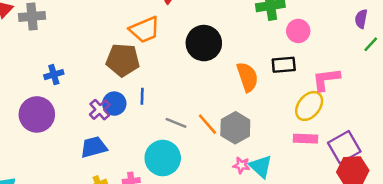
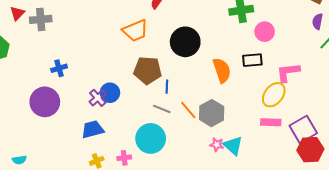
brown pentagon: (123, 60) -> (148, 70), moved
blue line: (142, 96) -> (167, 87), moved

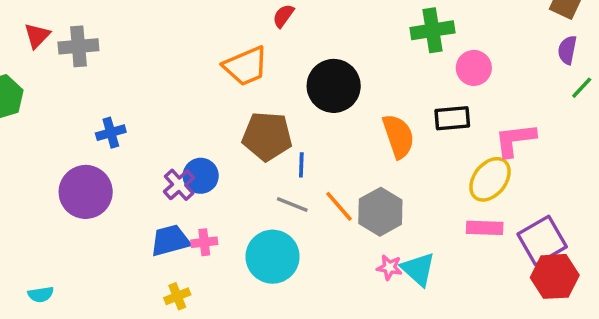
pink cross: (124, 158) -> (204, 242), moved

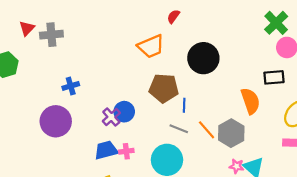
green cross: (432, 30) -> (276, 23), moved, turned -35
orange semicircle: (398, 136) -> (250, 101), moved

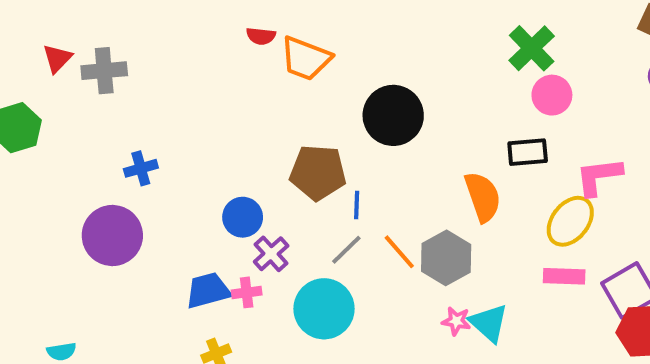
red semicircle: (173, 16) -> (261, 36), moved, turned -120
orange trapezoid: (151, 46) -> (306, 58), moved, turned 44
purple cross: (111, 117) -> (271, 254), moved
gray line: (179, 129) -> (346, 250), turned -66

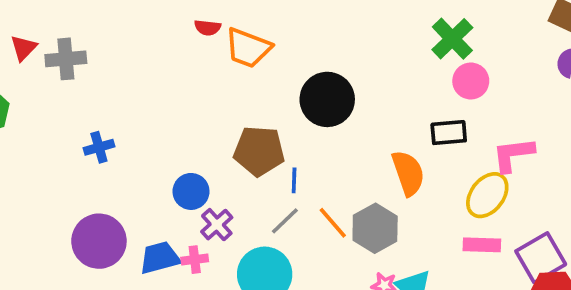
purple circle: (112, 236) -> (99, 241), moved

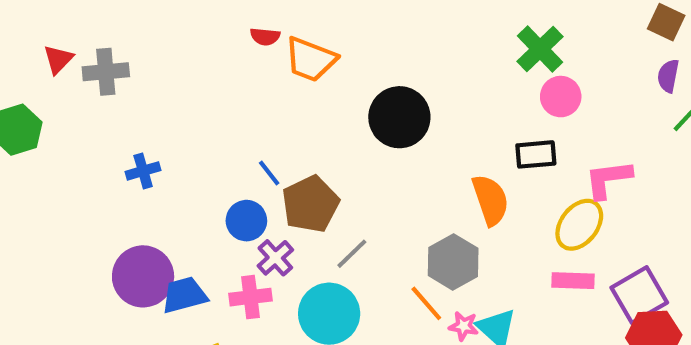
brown pentagon: (259, 151) -> (310, 204), moved, turned -30
blue line: (294, 180) -> (269, 173), moved, turned -40
orange line: (333, 223) -> (426, 303), moved
blue trapezoid: (160, 258) -> (184, 295), moved
pink cross: (195, 260) -> (251, 297), size x1.4

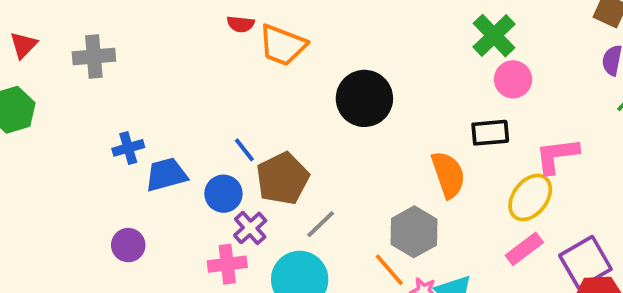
red triangle: (58, 59) -> (23, 45), moved
purple circle: (143, 276) -> (128, 245), size x0.6
pink rectangle: (573, 281) -> (524, 249), turned -39
blue trapezoid: (184, 295) -> (166, 175), moved

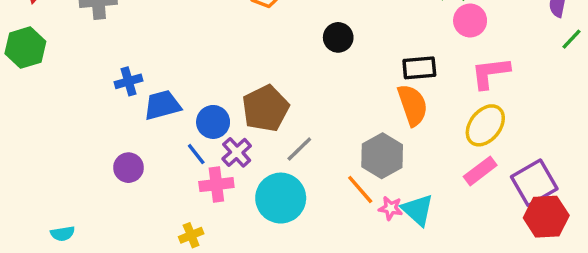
black circle: (364, 98) -> (338, 37), size x0.6
black rectangle: (490, 133) -> (419, 68), moved
blue line: (244, 150) -> (196, 154), moved
pink L-shape: (557, 156) -> (490, 73), moved

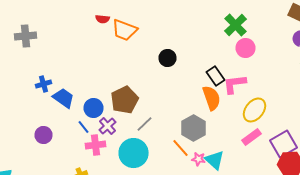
black rectangle: (419, 68) -> (216, 76), turned 60
pink L-shape: (490, 73) -> (234, 84), moved
blue trapezoid: (162, 105) -> (64, 98), turned 50

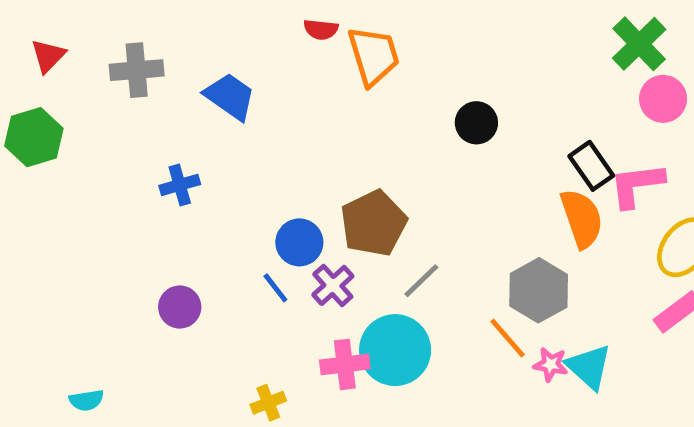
orange trapezoid: (124, 30) -> (374, 56), turned -128
blue trapezoid: (64, 98) -> (230, 96), moved
pink cross: (96, 145) -> (345, 364), moved

